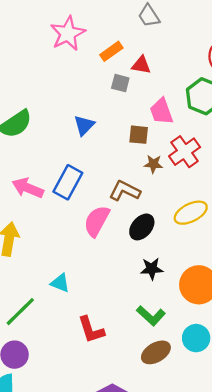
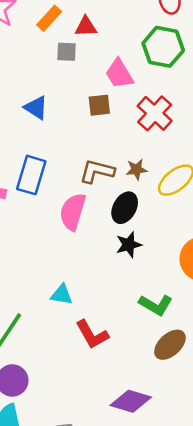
blue triangle: (84, 125) -> (36, 108), turned -30
brown star: (153, 164) -> (137, 169), moved
black star: (152, 269) -> (129, 245), moved
cyan triangle: (60, 283) -> (62, 295), moved

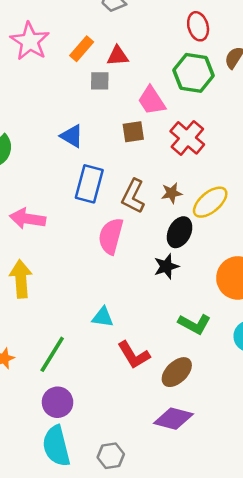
brown L-shape: (97, 171) -> (133, 196), turned -76
blue rectangle: (31, 175) -> (89, 184), moved
black ellipse: (125, 208) -> (180, 232), moved
brown ellipse: (170, 345) -> (177, 372), moved

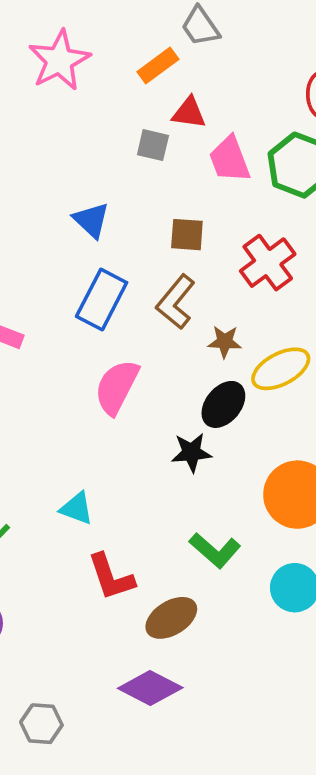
orange rectangle: (82, 49) -> (158, 66), moved
pink trapezoid: (152, 101) -> (230, 159), moved
brown L-shape: (133, 196) -> (176, 302), moved

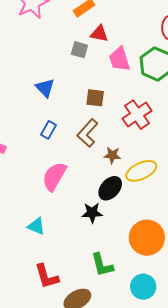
blue rectangle: (102, 299) -> (49, 130), size x0.6
cyan triangle: (77, 508) -> (36, 226), moved
green L-shape: (215, 550) -> (102, 265), turned 32

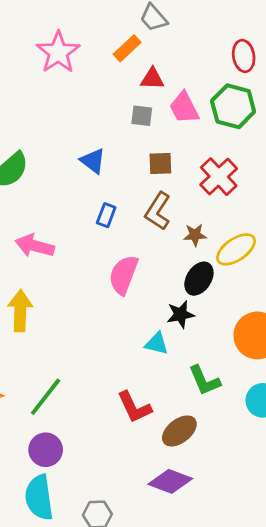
gray square: (79, 50) -> (142, 116), moved
cyan triangle: (36, 226) -> (157, 344), moved

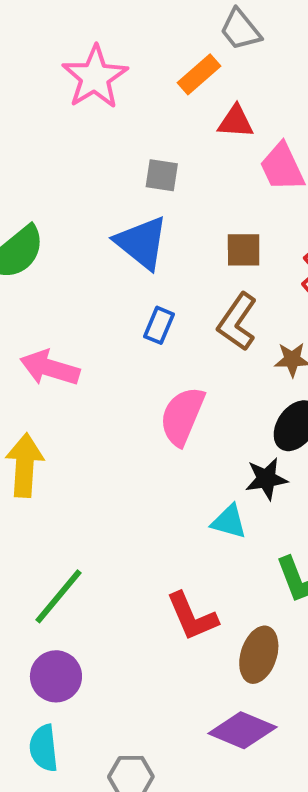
gray square: (142, 116) -> (162, 175), moved
blue triangle: (93, 161) -> (142, 243), size x1.4
brown ellipse: (179, 431) -> (259, 655), turned -36
cyan semicircle: (39, 497) -> (44, 748), size x0.7

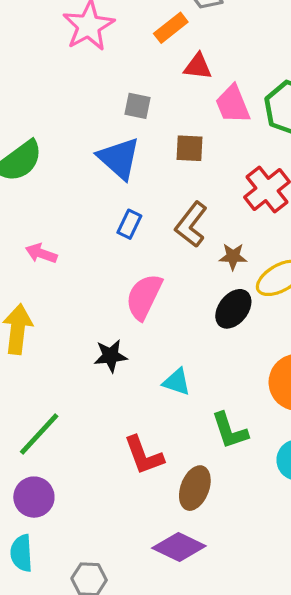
brown square: (244, 250) -> (189, 148), moved
pink arrow: (50, 368) -> (41, 253), size x0.7
black star: (266, 479) -> (111, 356), moved

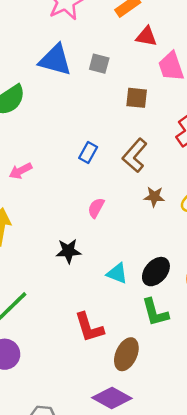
blue triangle: (119, 158) -> (55, 60), moved, turned -30
pink arrow: (41, 253) -> (20, 171), turned -50
brown star: (233, 256) -> (154, 197), moved
pink semicircle: (144, 297) -> (96, 208), size x0.6
black ellipse: (233, 309) -> (156, 272), moved

